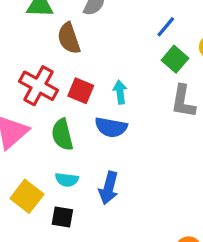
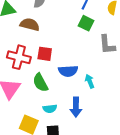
brown semicircle: (69, 38) -> (30, 25), turned 138
green square: (175, 59) -> (86, 23), moved
cyan arrow: (120, 92) -> (90, 81), moved

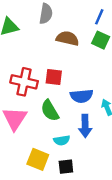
brown semicircle: (30, 25) -> (67, 38), moved
blue arrow: (76, 107) -> (85, 126), moved

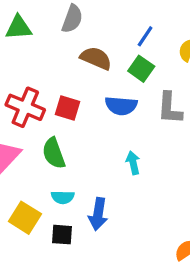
blue semicircle: (82, 96) -> (121, 106), moved
blue arrow: (85, 126) -> (98, 214), moved

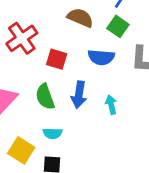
red cross: (25, 107) -> (22, 38), moved, turned 32
blue arrow: (98, 214) -> (79, 95), moved

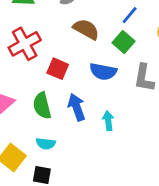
blue arrow: (79, 95) -> (77, 107), turned 145

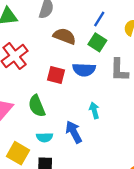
red square: (58, 69) -> (56, 75), moved
blue arrow: (77, 107) -> (74, 132), moved

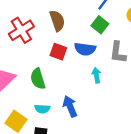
brown semicircle: (64, 36) -> (57, 21), moved, turned 45
cyan arrow: (94, 110) -> (96, 75), moved

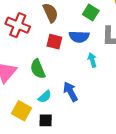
red cross: (21, 30) -> (18, 25), turned -30
cyan semicircle: (42, 109) -> (45, 97), turned -40

